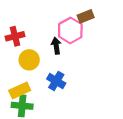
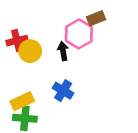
yellow circle: (29, 60) -> (30, 51), moved

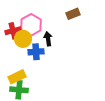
pink hexagon: (79, 34) -> (31, 25), moved
blue cross: (63, 91) -> (36, 52), moved, turned -35

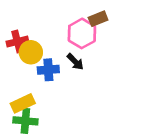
pink hexagon: (31, 25) -> (82, 33), moved
black arrow: (48, 39) -> (75, 62), moved, turned 144

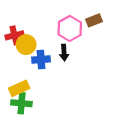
brown rectangle: (98, 19) -> (94, 20), moved
black arrow: (75, 62) -> (64, 53), turned 42

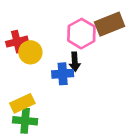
brown rectangle: (94, 20) -> (110, 24), size x1.5
blue cross: (41, 60) -> (63, 74), moved

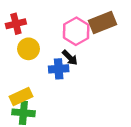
red cross: (17, 42) -> (16, 24), moved
black arrow: (75, 62) -> (70, 58), turned -42

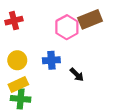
yellow circle: (28, 49) -> (17, 60), moved
black arrow: (70, 58) -> (77, 75), moved

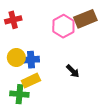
blue cross: (51, 60) -> (31, 60), moved
yellow rectangle: (18, 85) -> (31, 81), moved

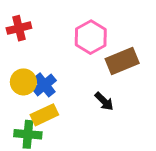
brown rectangle: (85, 19) -> (122, 61), moved
blue cross: (31, 60) -> (44, 85), turned -35

